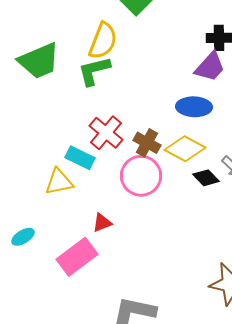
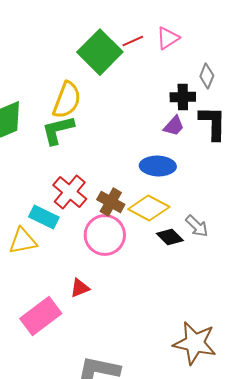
purple trapezoid: (210, 67) -> (174, 126), size x0.7
red triangle: (102, 223) -> (80, 288), moved

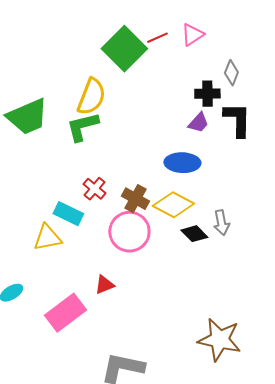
red cross: (70, 192) -> (94, 189), size x0.7
gray arrow: (197, 226) -> (221, 223), turned 35

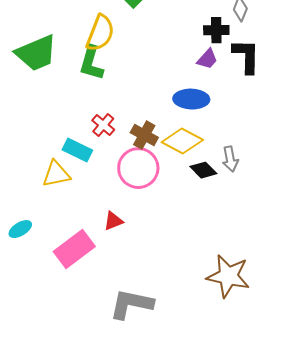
green L-shape: (82, 127) -> (91, 63), turned -60

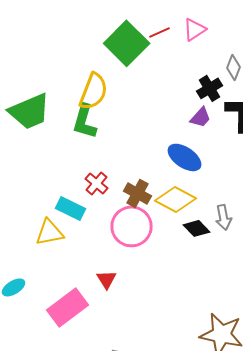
black cross: (216, 30) -> (210, 88), turned -30
blue ellipse: (191, 99) -> (184, 157), turned 32
red triangle: (113, 221) -> (106, 279), turned -40

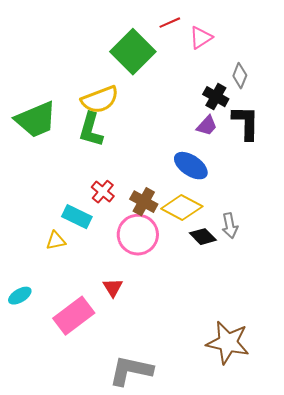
red line: (160, 32) -> (170, 23), moved
black cross: (210, 88) -> (216, 97), turned -30
yellow semicircle: (94, 91) -> (100, 100), turned 48
yellow triangle: (50, 232) -> (56, 241), size x0.7

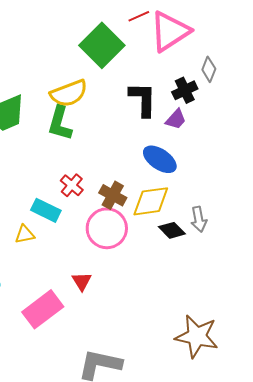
pink triangle: (201, 38) -> (170, 31), size x1.8
black cross: (216, 97) -> (185, 90), turned 35
black L-shape: (246, 123) -> (143, 99), moved
yellow diamond: (182, 208) -> (151, 201), turned -36

